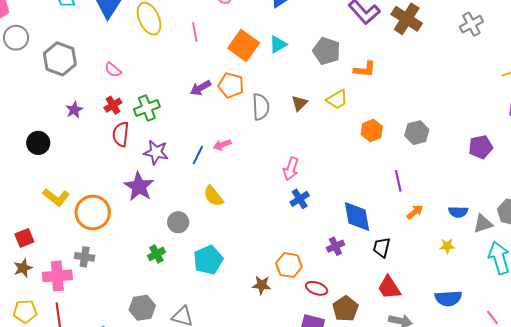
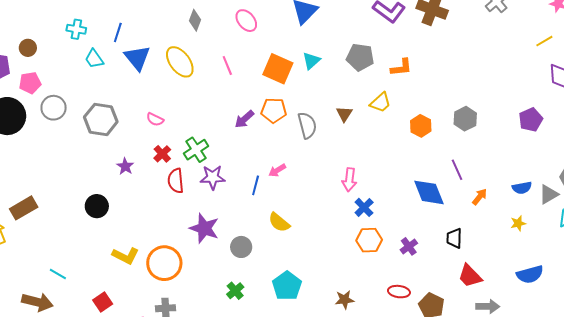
purple star: (156, 152) -> (213, 177), moved
blue diamond: (357, 216) -> (429, 192), moved
gray circle: (178, 222) -> (241, 247), moved
orange hexagon: (289, 265) -> (369, 240), moved

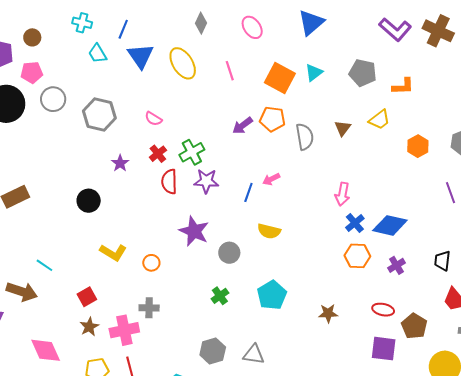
blue diamond: (429, 192) -> (390, 225), moved, turned -60
yellow semicircle: (279, 222) -> (269, 231), turned -30
orange circle: (164, 263) -> (151, 263), size x0.5

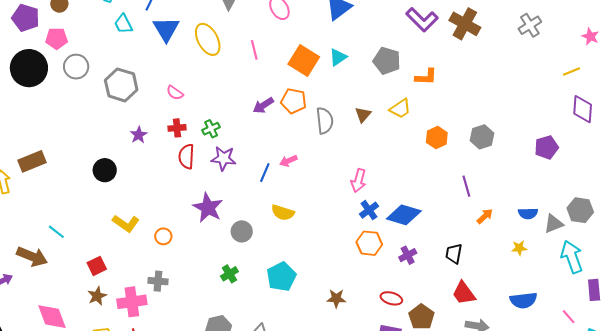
green cross: (192, 152) -> (211, 129), size x0.7
red cross: (158, 154) -> (177, 128), turned 30

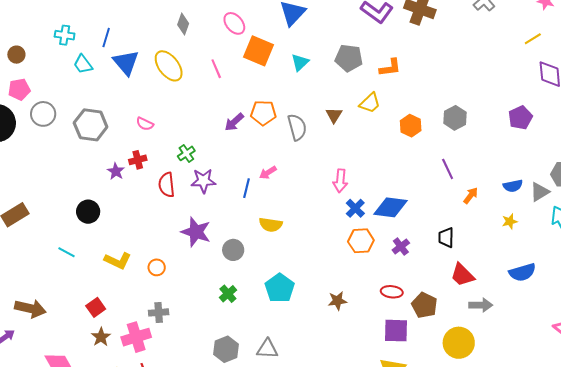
orange square: (304, 60) -> (259, 51), moved
red cross: (177, 128) -> (138, 160), moved
cyan line: (56, 232) -> (66, 252), moved

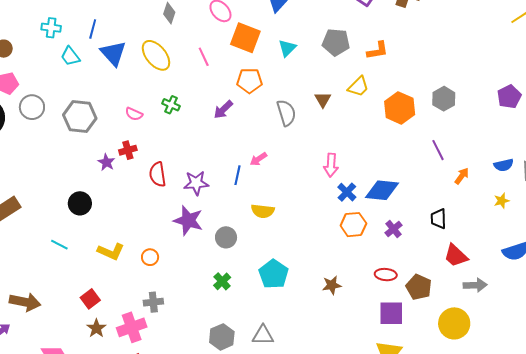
orange pentagon: (263, 113) -> (249, 81), moved
orange hexagon: (411, 126) -> (400, 108), size x1.4
green cross: (186, 153) -> (171, 105), moved, turned -30
purple star: (203, 181) -> (196, 183), moved

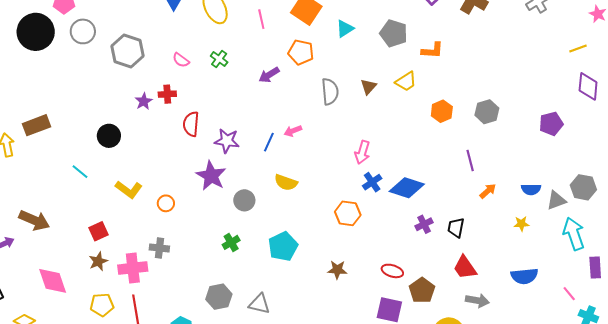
orange hexagon: (400, 108) -> (442, 111), size x0.7
orange hexagon: (353, 225) -> (348, 213), moved
purple cross: (393, 229) -> (424, 224), moved

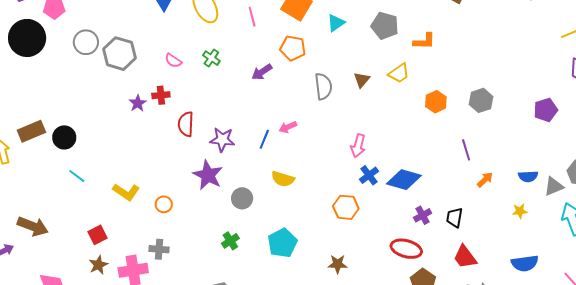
gray circle: (83, 31) -> (86, 42), moved
black circle: (109, 136) -> (64, 137), moved
red ellipse: (392, 271) -> (406, 249), moved, size x1.4

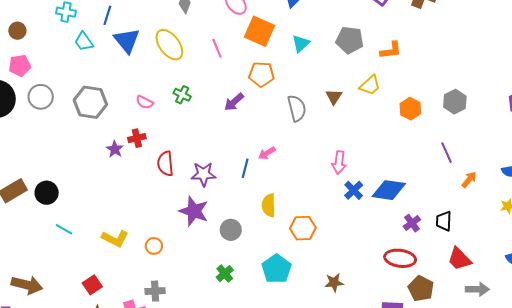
gray circle: (86, 42) -> (41, 97), moved
yellow semicircle: (283, 179) -> (269, 205), turned 80
orange hexagon: (346, 207) -> (303, 228), moved

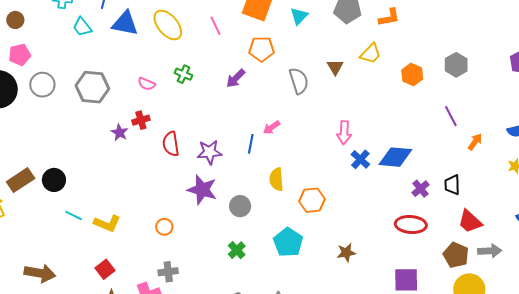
blue triangle: (127, 41) -> (125, 23), turned -36
yellow L-shape: (115, 239) -> (107, 223), moved
brown pentagon: (421, 289) -> (456, 255), moved

